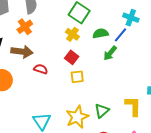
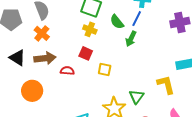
green semicircle: (101, 33) -> (117, 22), turned -105
red square: (72, 57) -> (86, 53), moved
yellow square: (77, 77) -> (105, 70), turned 32

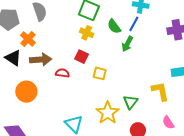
orange cross: (42, 33) -> (28, 39), moved

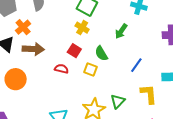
blue line: (134, 24) -> (136, 65), moved
green semicircle: (114, 26) -> (101, 53), moved
green arrow: (127, 44) -> (121, 31), moved
red semicircle: (62, 73) -> (61, 69), moved

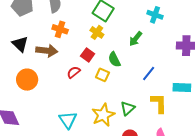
orange cross: (23, 27) -> (60, 29), moved, turned -35
red semicircle: (61, 69) -> (74, 72), turned -56

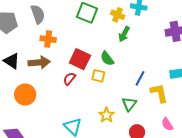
yellow cross: (97, 32) -> (118, 15), moved
red square: (88, 55) -> (80, 59), size x1.5
blue line: (149, 74) -> (140, 78), moved
yellow star: (103, 115) -> (107, 115), size x0.7

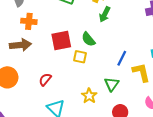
red square: (80, 59) -> (61, 41), turned -35
red semicircle: (69, 79) -> (45, 80), moved

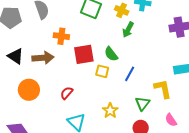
orange cross: (29, 21) -> (61, 36), moved
blue line: (122, 58) -> (130, 74), moved
green triangle: (112, 84) -> (143, 103), moved

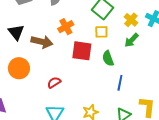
orange cross: (61, 36) -> (66, 27), turned 35
yellow square: (102, 71) -> (101, 32), moved, turned -32
blue line: (130, 74) -> (120, 83), turned -35

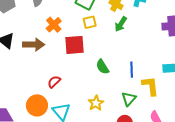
green semicircle: (108, 58) -> (102, 67), moved
orange circle: (19, 68) -> (37, 105), moved
blue line: (120, 83) -> (132, 70), moved

